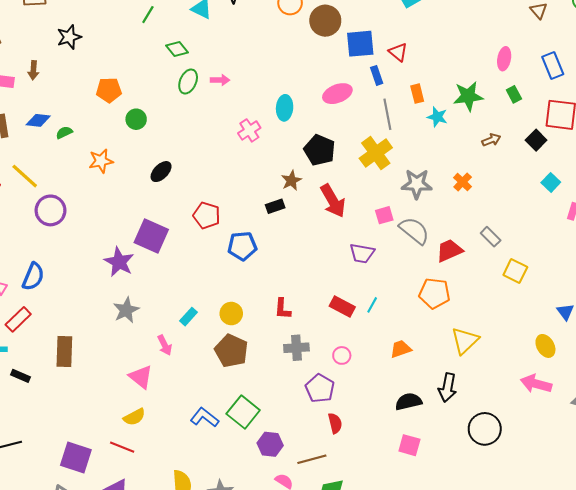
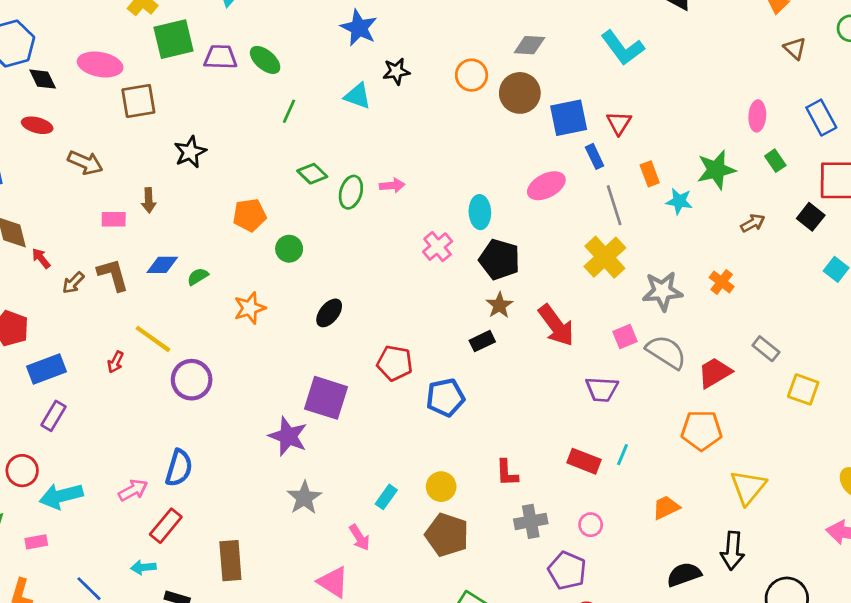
green diamond: (177, 49) -> (312, 174), moved
red triangle: (398, 52) -> (619, 123), turned 30
black pentagon: (320, 150) -> (499, 259), moved

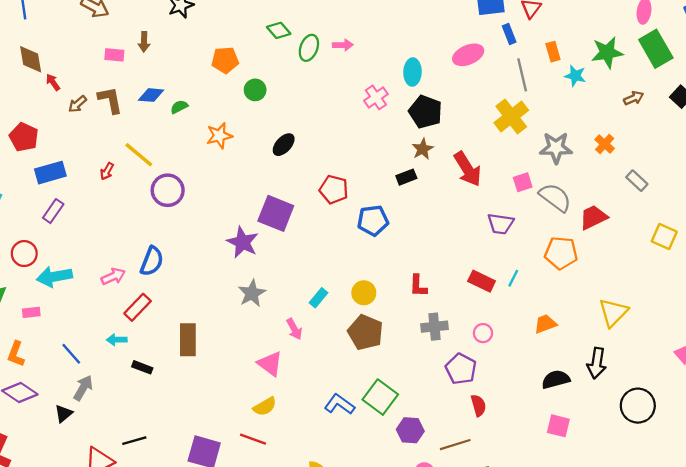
green rectangle: (775, 161) -> (656, 49), size x2.0
gray rectangle: (766, 349) -> (637, 181), moved
orange pentagon: (702, 430) -> (561, 253), moved

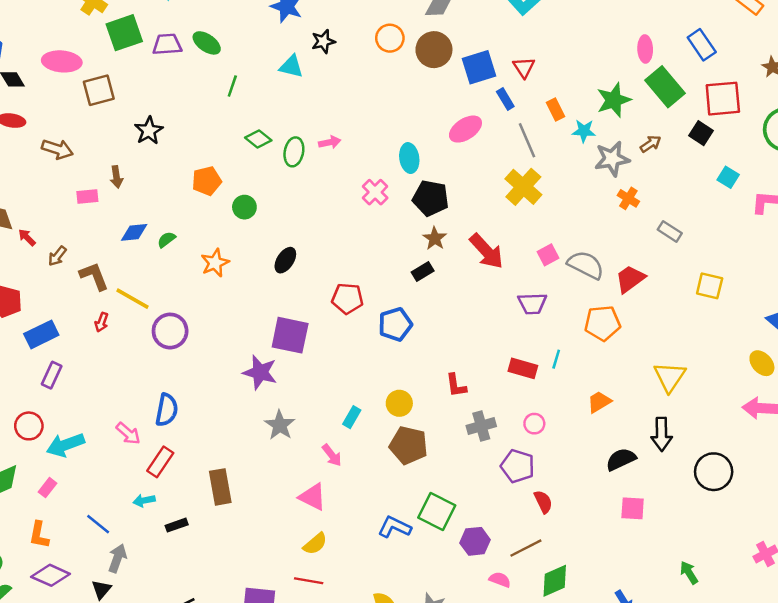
brown L-shape: (110, 100) -> (94, 276), moved
gray star: (556, 148) -> (612, 159), moved
pink arrow: (113, 276) -> (128, 433), turned 75
pink rectangle: (31, 312) -> (48, 488), turned -36
black rectangle: (142, 367) -> (177, 525), turned -30

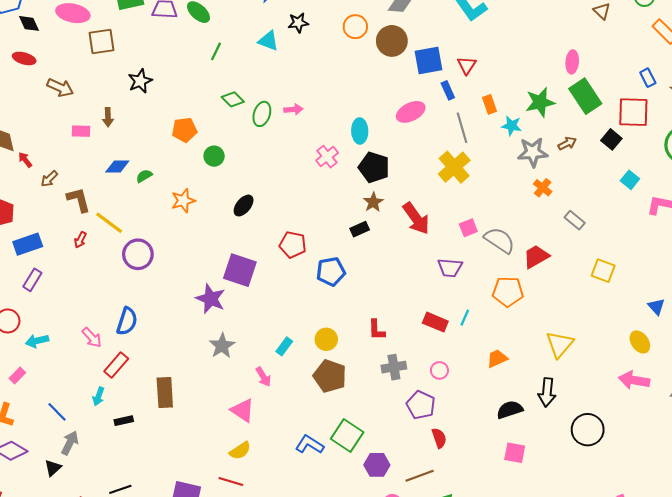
blue rectangle: (702, 45) -> (648, 78), moved, size x0.7
cyan arrow: (65, 445) -> (37, 341), size x0.7
cyan arrow: (144, 501) -> (98, 396), turned -66

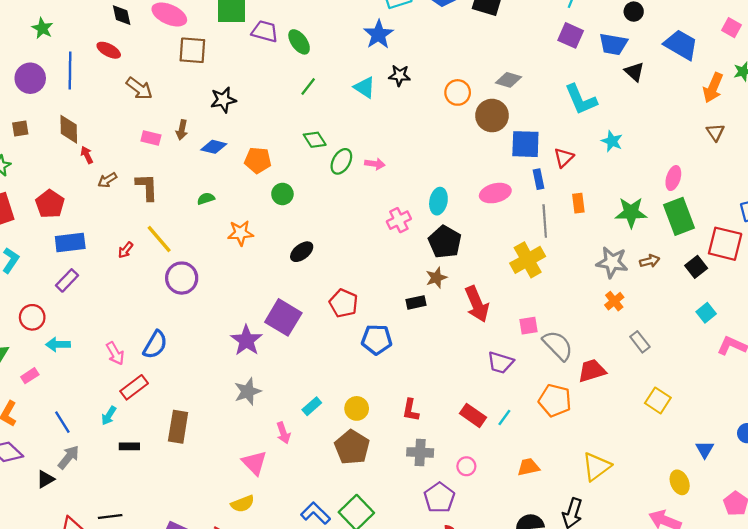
cyan star: (512, 126) -> (612, 141), moved
blue diamond: (117, 166) -> (214, 147), moved
brown L-shape: (79, 200) -> (147, 187), moved

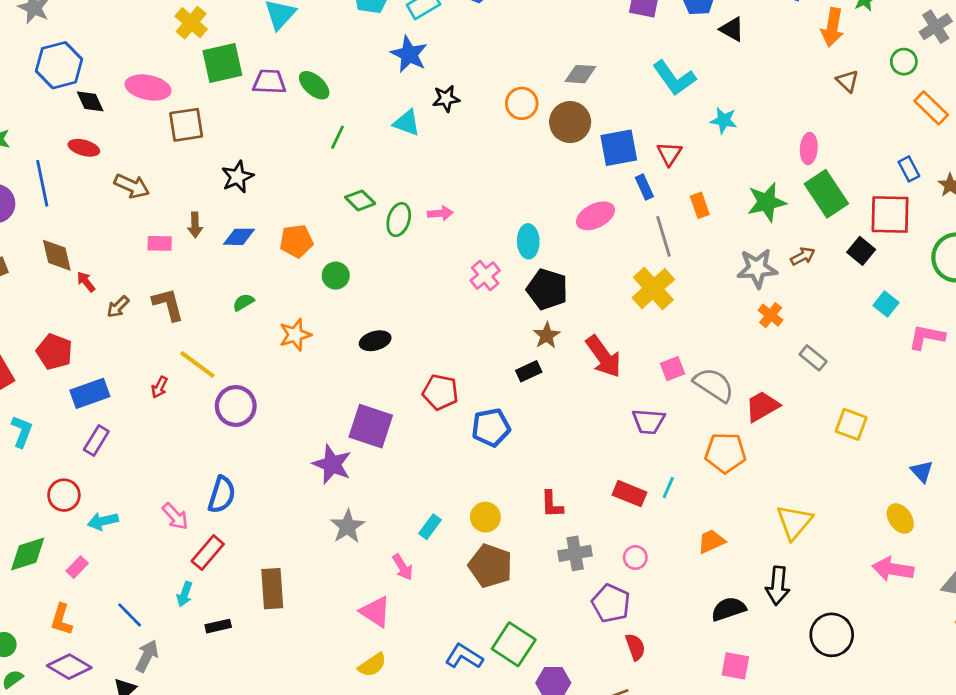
black ellipse: (302, 252) -> (375, 341), turned 35

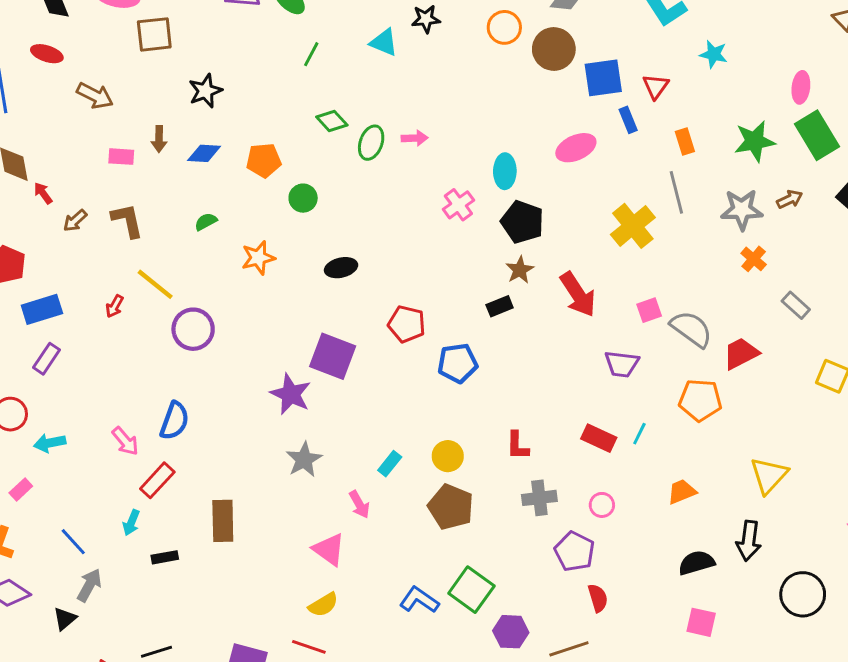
gray line: (663, 236) -> (676, 192), moved

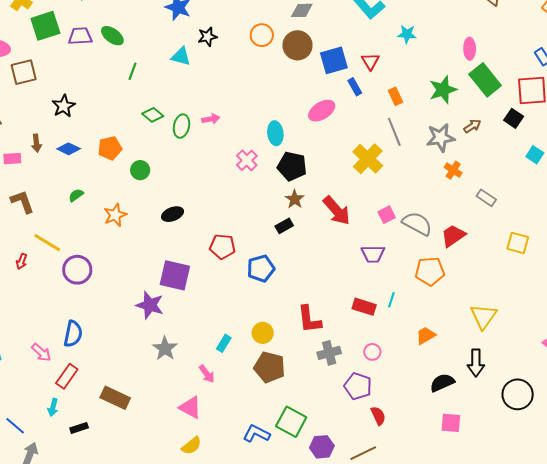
blue diamond: (204, 153) -> (69, 149), turned 30
red L-shape: (517, 446) -> (309, 319), size x1.4
brown rectangle: (223, 521) -> (115, 398), turned -56

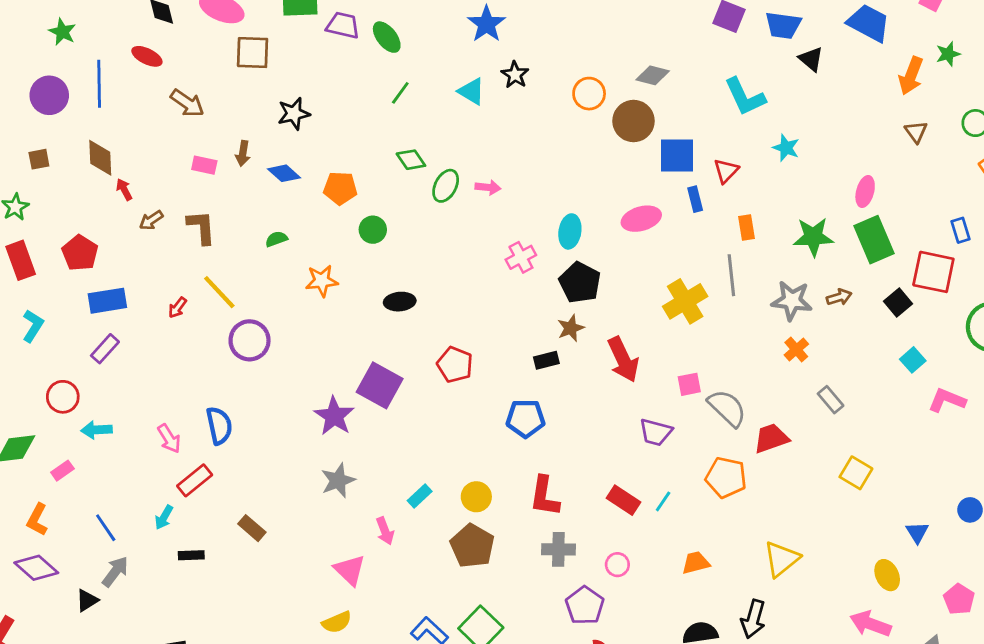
black star: (207, 37) -> (515, 75), turned 30
blue pentagon: (261, 268) -> (526, 418), moved
blue semicircle: (73, 334) -> (219, 426), turned -40
brown rectangle: (115, 398) -> (252, 528), size x0.7

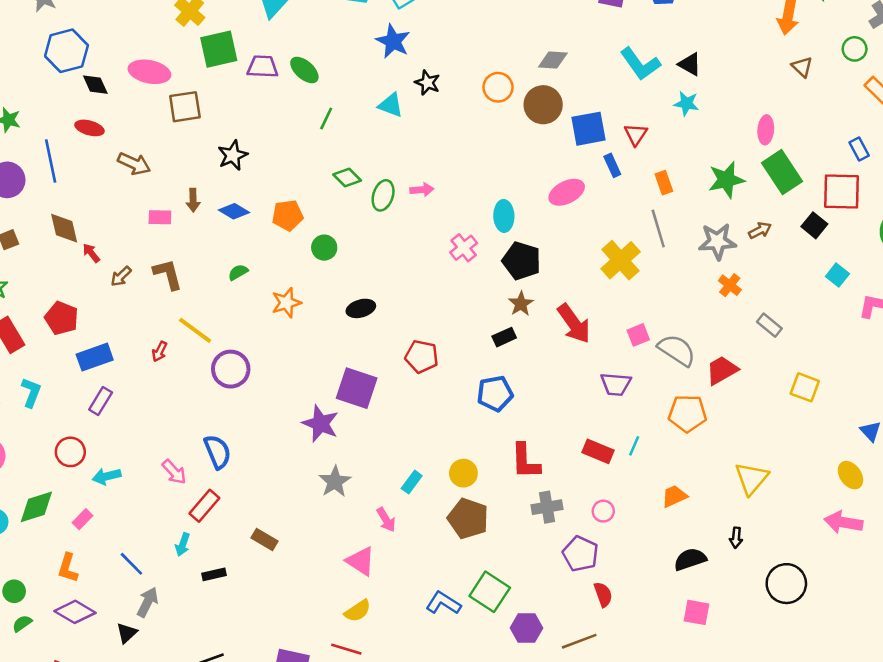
black triangle: (811, 59) -> (690, 64), moved
black arrow: (753, 619) -> (736, 538), size x0.6

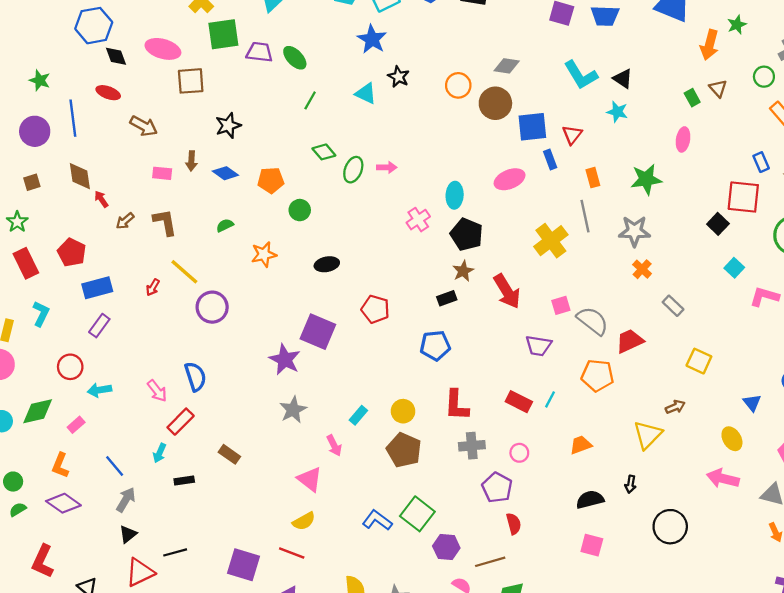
green rectangle: (782, 172) -> (692, 98), moved, size x0.5
brown arrow: (760, 230) -> (675, 407), moved
black triangle: (127, 633) -> (128, 534), moved

